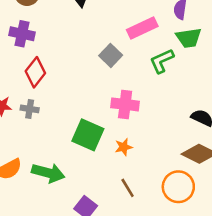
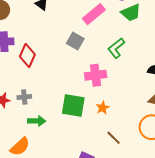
green L-shape: (162, 61) -> (116, 48), moved
red diamond: (35, 72) -> (27, 56), moved
green arrow: (48, 173) -> (37, 121), moved, size x0.7

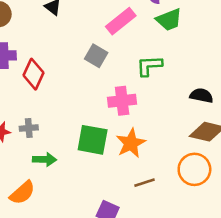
green L-shape: (116, 48) -> (149, 66), turned 35
orange star: (103, 108) -> (131, 143), size x1.6
brown line: (114, 138) -> (144, 183), turned -63

